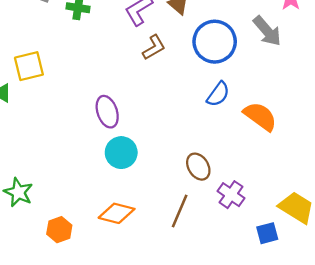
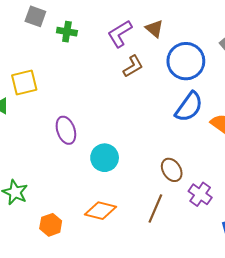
blue semicircle: (218, 94) -> (189, 107), size x1.4
purple ellipse: (107, 112) -> (66, 130), moved

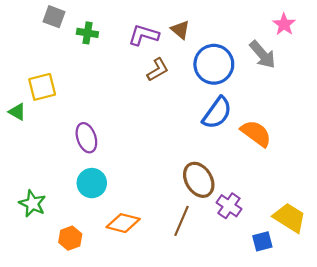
purple L-shape: (120, 34) -> (144, 35), turned 48
cyan circle: (105, 158) -> (92, 183), moved
brown ellipse: (172, 170) -> (199, 180), size x1.4

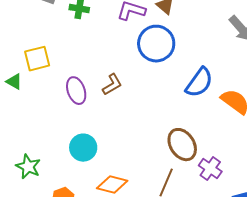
blue circle: (214, 64) -> (156, 44), moved
brown L-shape: (158, 70) -> (112, 85), moved
purple ellipse: (86, 138) -> (76, 91), moved

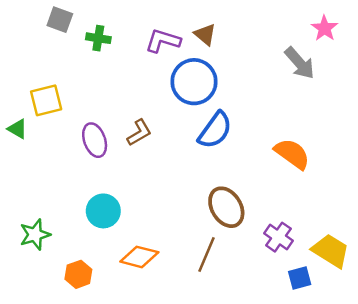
blue semicircle: (199, 83) -> (215, 130), moved
green star: (28, 167) -> (35, 235), turned 30
purple cross: (210, 169) -> (279, 237), moved

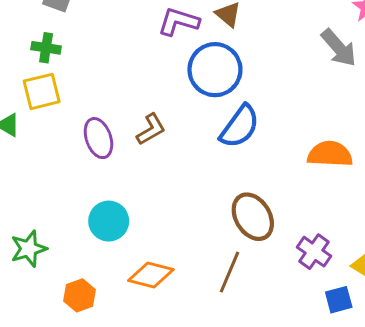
green cross: (98, 38) -> (46, 48), moved
orange semicircle: (292, 154) -> (330, 154), turned -33

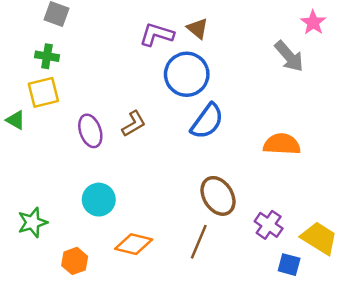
blue square: (339, 300) -> (289, 265), turned 30

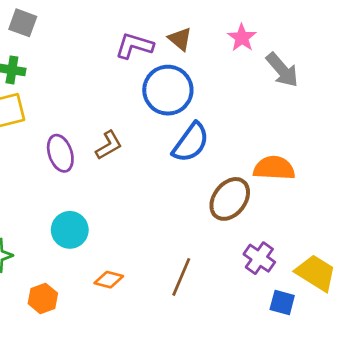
pink star: (313, 22) -> (242, 38), moved
brown ellipse: (218, 196) -> (230, 199), moved, turned 69
orange diamond: (134, 244) -> (109, 280), size x0.7

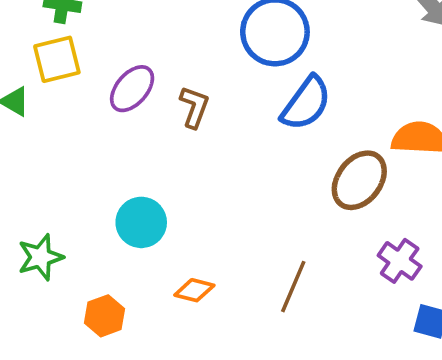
brown L-shape: (109, 145) -> (194, 107), turned -40
purple ellipse: (60, 153) -> (132, 89), moved, turned 60

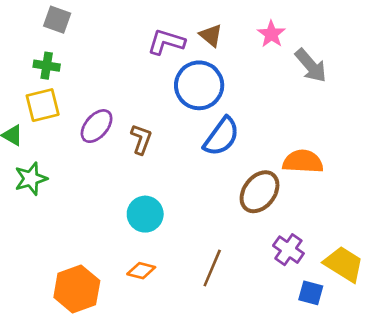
cyan circle: (141, 222) -> (145, 214), moved
green star: (40, 257) -> (31, 179), moved
orange hexagon: (105, 316) -> (77, 289), size x1.6

